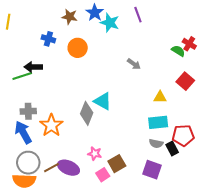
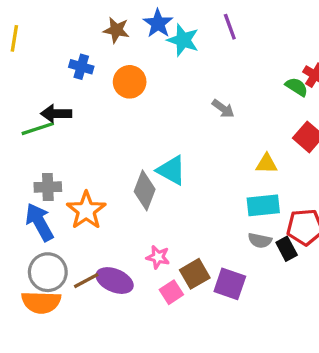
purple square: (152, 170) -> (230, 284), moved

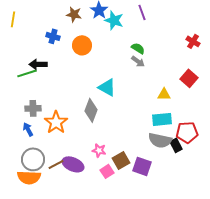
green semicircle: (297, 87) -> (138, 48), moved
cyan triangle: (171, 170) -> (107, 87), moved
blue arrow: (39, 222) -> (28, 129), size x0.6
gray semicircle: (260, 240) -> (160, 140), size x1.6

